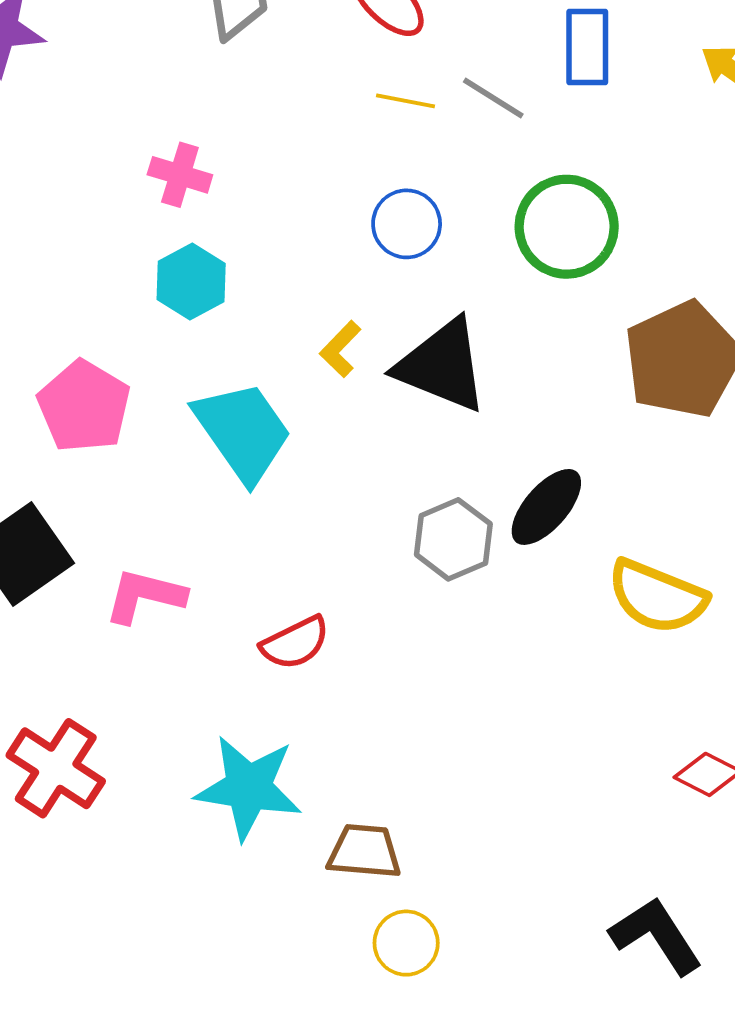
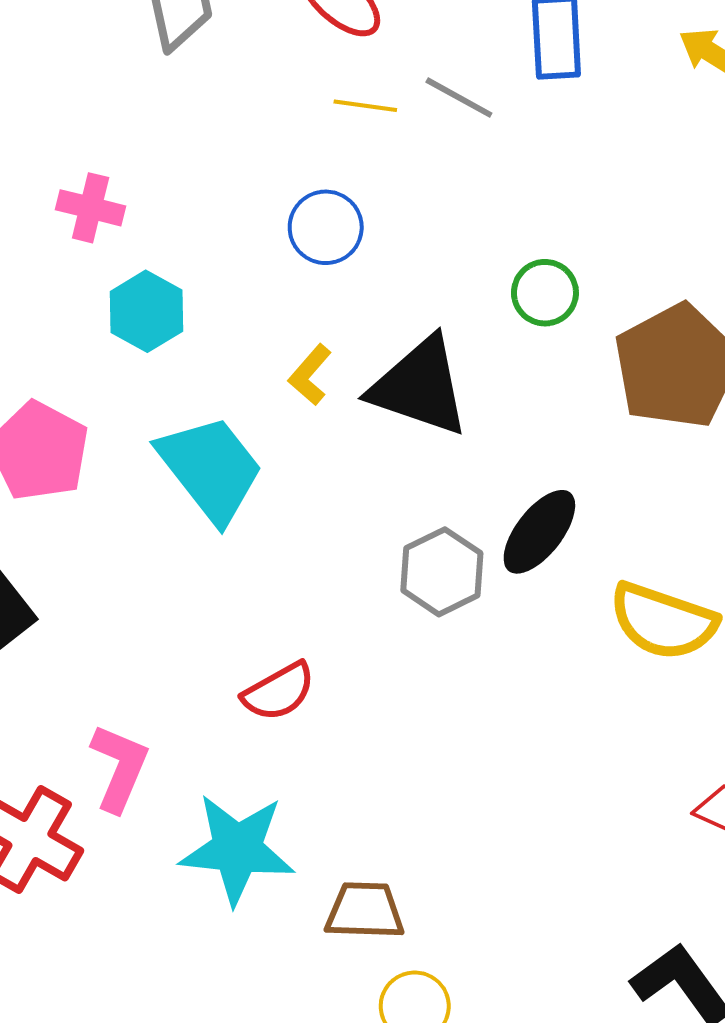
pink cross: (180, 175) -> (91, 208), moved
blue circle: (407, 224) -> (326, 227), moved
green circle: (567, 227) -> (545, 293), moved, size x0.6
pink L-shape: (145, 596) -> (119, 768), moved, turned 102

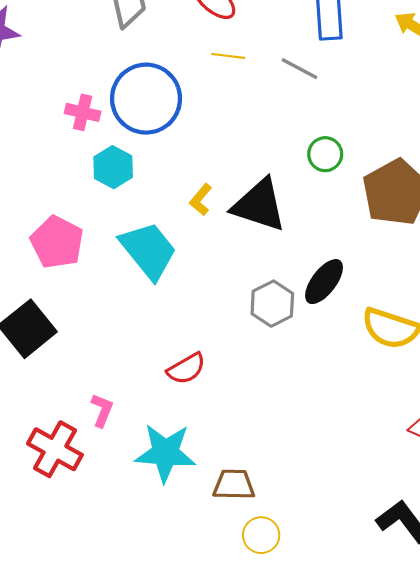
gray line: (459, 98) -> (299, 69), moved
blue circle: (326, 227) -> (146, 99), moved, size x1.8
pink L-shape: (119, 768) -> (102, 410), size x0.7

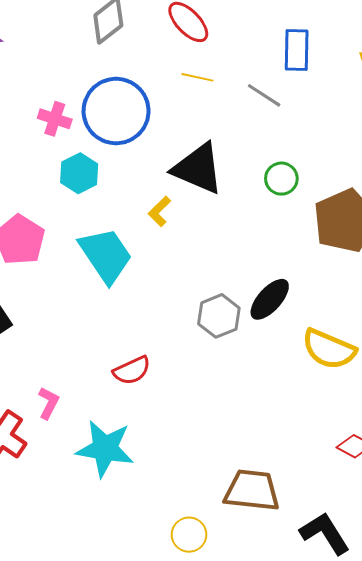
black triangle: (259, 205) -> (198, 169), moved
brown trapezoid: (234, 485) -> (252, 491), moved, size x1.4

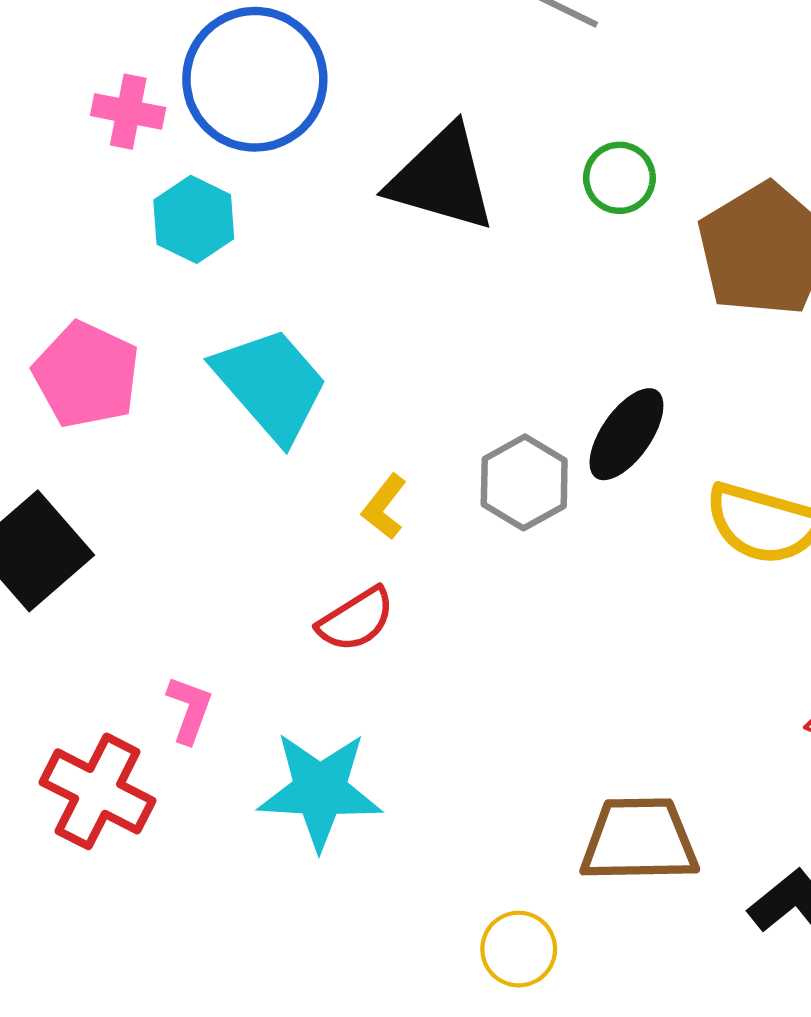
yellow L-shape: (159, 211) -> (384, 507), moved

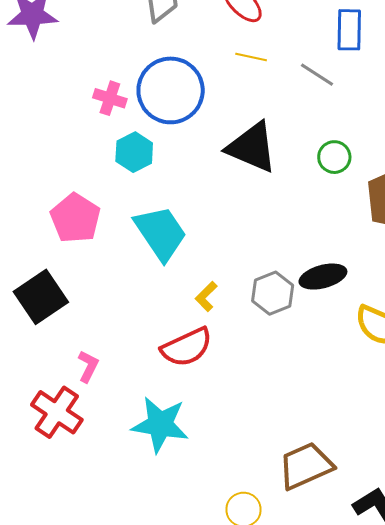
black ellipse: (626, 434) -> (323, 277), turned 33
red semicircle: (356, 620) -> (187, 347), size x1.4
pink L-shape: (189, 710) -> (88, 366), moved
brown trapezoid: (639, 840) -> (306, 466), turned -30

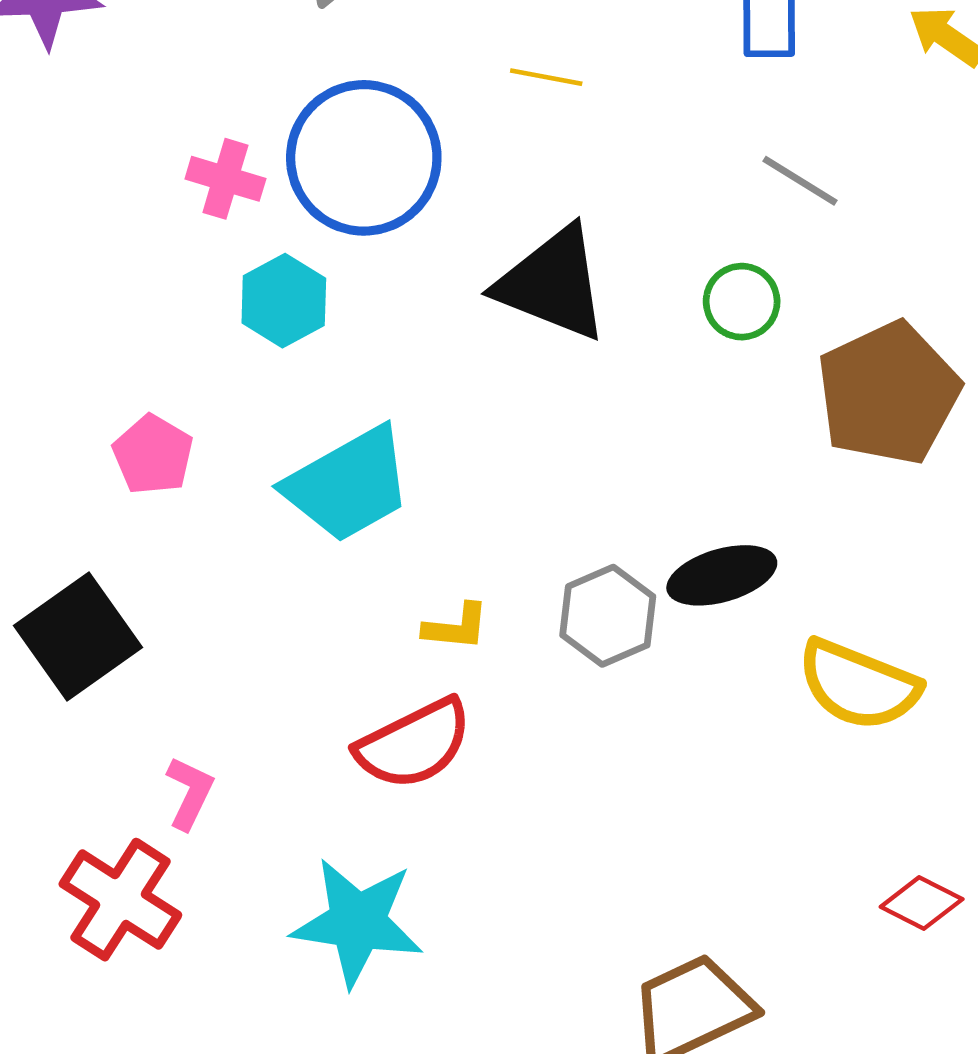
gray line: (317, 75) -> (800, 181), moved
pink pentagon: (75, 218) -> (153, 455), size x0.7
cyan trapezoid: (161, 233) -> (348, 484), turned 96
yellow L-shape: (206, 296) -> (456, 627), turned -128

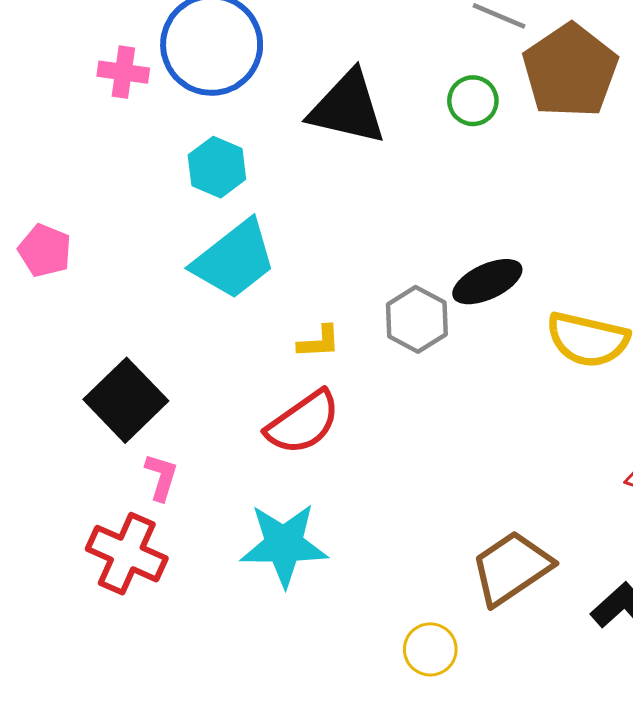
cyan hexagon: (284, 301) -> (217, 167), moved
brown pentagon: (888, 393) -> (570, 71), moved
pink pentagon: (153, 455) -> (45, 251), moved
black square: (78, 637) -> (126, 400), moved

